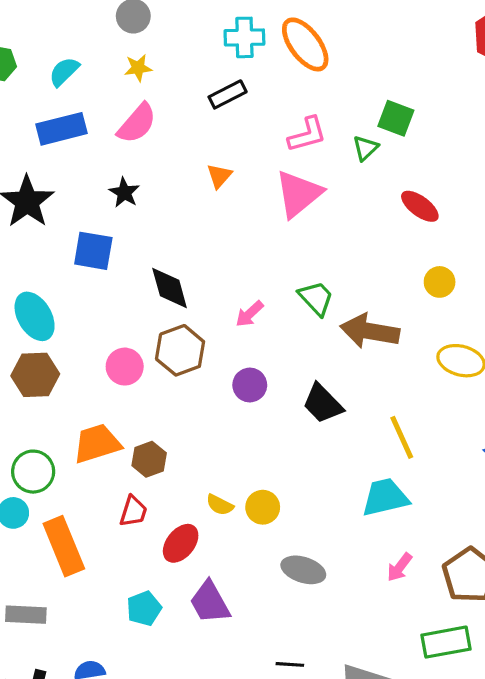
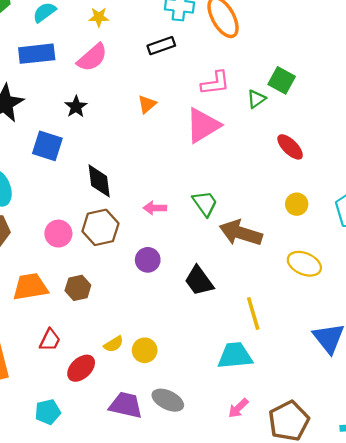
pink arrow: (249, 314) -> (155, 208), turned 35
brown hexagon: (149, 459) -> (78, 288), moved
yellow semicircle: (220, 505) -> (114, 344), turned -66
purple trapezoid: (210, 602) -> (126, 405), moved, turned 124

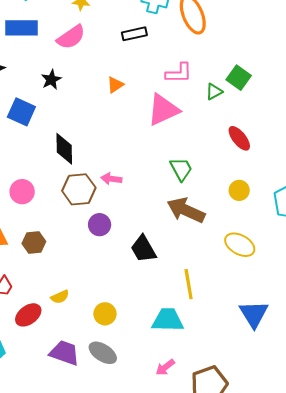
green trapezoid: (205, 203) -> (181, 169), moved
brown hexagon: (100, 227) -> (79, 189), moved
yellow circle: (145, 350) -> (105, 314), moved

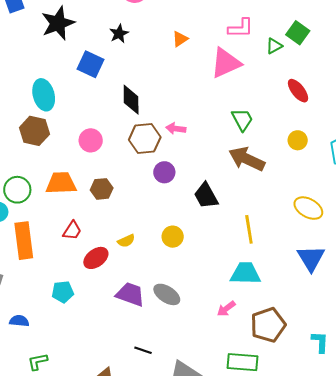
yellow ellipse: (240, 245) -> (308, 208), moved
yellow circle: (105, 314) -> (173, 237), moved
cyan trapezoid: (168, 320) -> (245, 273), moved

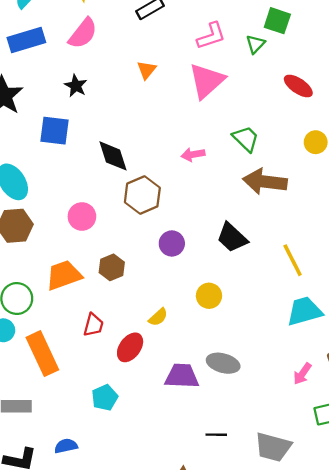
pink arrow: (176, 129) -> (193, 154), moved
purple circle: (164, 172) -> (172, 243), moved
pink arrow: (226, 309) -> (302, 374), moved

